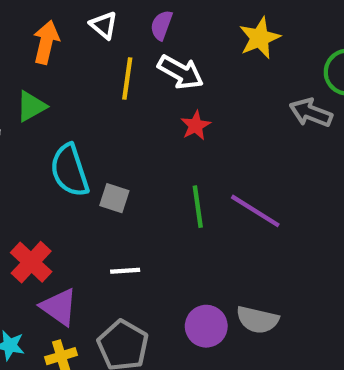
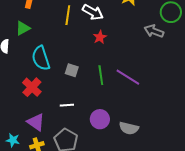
gray square: (114, 198) -> (72, 70), moved
red cross: (31, 262) -> (32, 87), moved
purple circle: (206, 326) -> (100, 119), moved

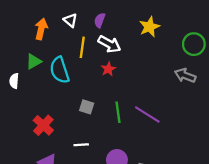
gray arrow: (154, 31) -> (185, 75), moved
red star: (100, 37) -> (108, 69), moved
cyan semicircle: (41, 58) -> (60, 70), moved

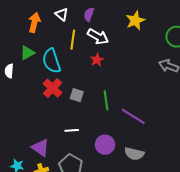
purple line: (147, 114) -> (133, 116), moved
red cross: (43, 125) -> (53, 88), moved

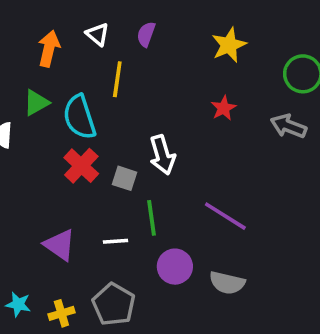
white arrow: (98, 37) -> (162, 155), moved, turned 45
red star: (97, 60) -> (224, 108), moved
green line: (106, 100) -> (151, 218), moved
purple triangle: (40, 148) -> (60, 245), moved

